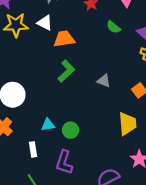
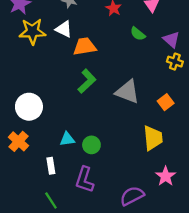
gray triangle: (104, 81) -> (127, 92), size x1.6

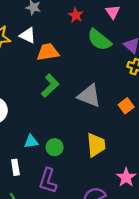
green semicircle: (138, 34) -> (99, 40), size x1.6
yellow trapezoid: (153, 138) -> (96, 145), moved

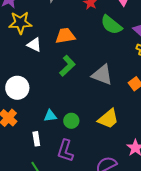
white triangle: (28, 35) -> (34, 45), moved
yellow trapezoid: (96, 145) -> (108, 119), turned 55

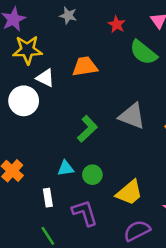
green L-shape: (67, 66) -> (87, 129), moved
white circle: (17, 88) -> (24, 101), moved
yellow trapezoid: (108, 119) -> (129, 193), moved
purple L-shape: (65, 151) -> (85, 213), turned 145

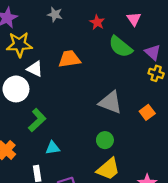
green L-shape: (87, 129) -> (37, 120), moved
green circle: (92, 175) -> (105, 140), moved

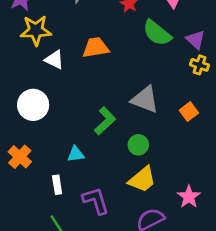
white circle: (16, 89) -> (33, 105), moved
green L-shape: (37, 120) -> (105, 121), moved

